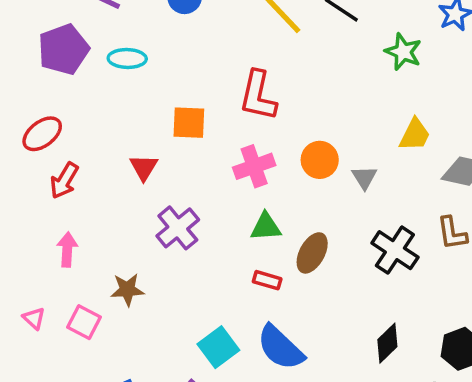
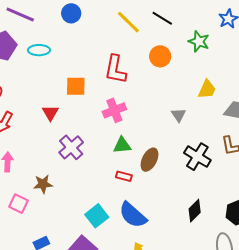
orange circle: (320, 160) -> (160, 56), moved

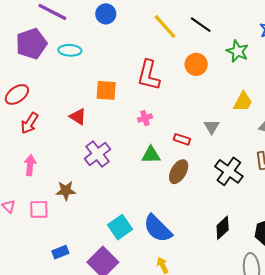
pink cross: (114, 110) -> (145, 118), size x0.6
red triangle: (50, 113) -> (78, 117), turned -30
red rectangle: (124, 176) -> (182, 139), moved
pink square: (18, 204) -> (39, 209), turned -30

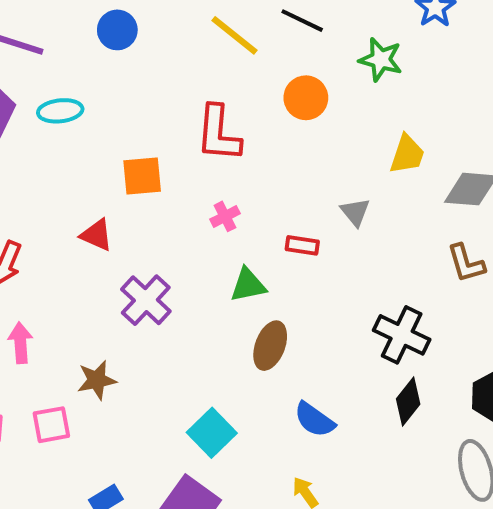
black cross: (229, 171) -> (402, 335), moved
brown ellipse: (179, 172) -> (270, 346), moved
blue semicircle: (158, 228) -> (314, 420), moved, size x0.7

